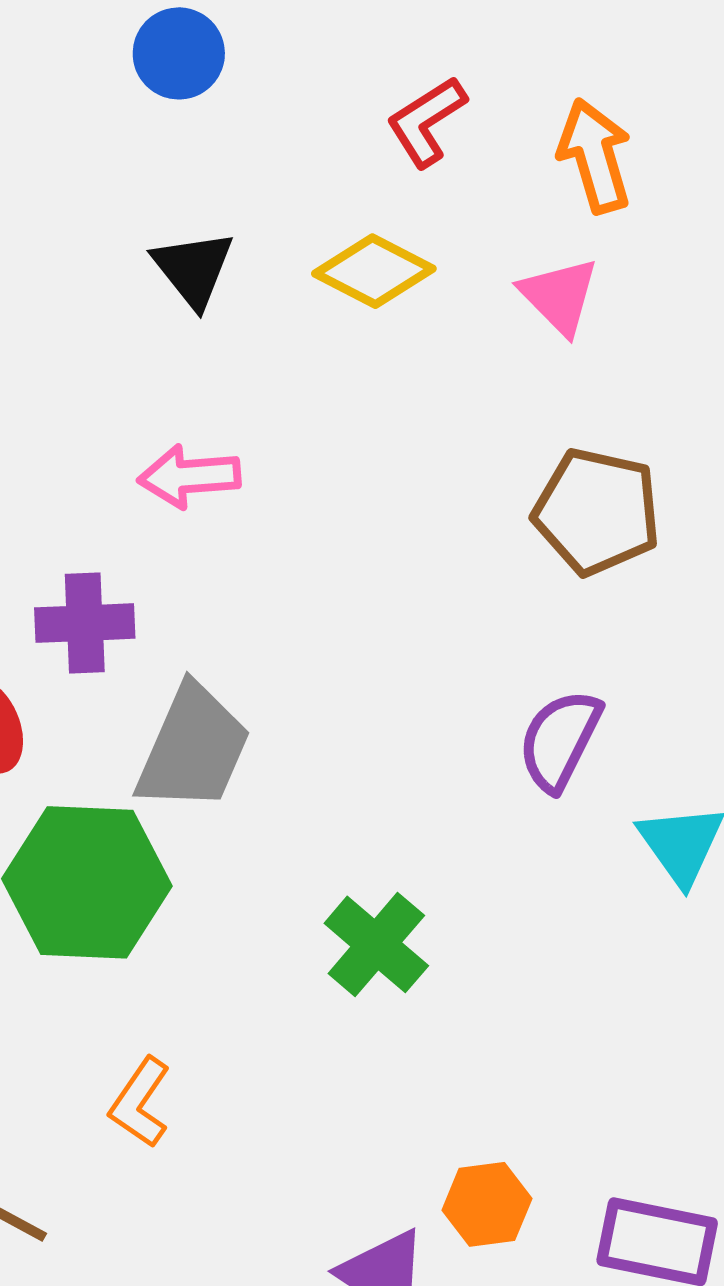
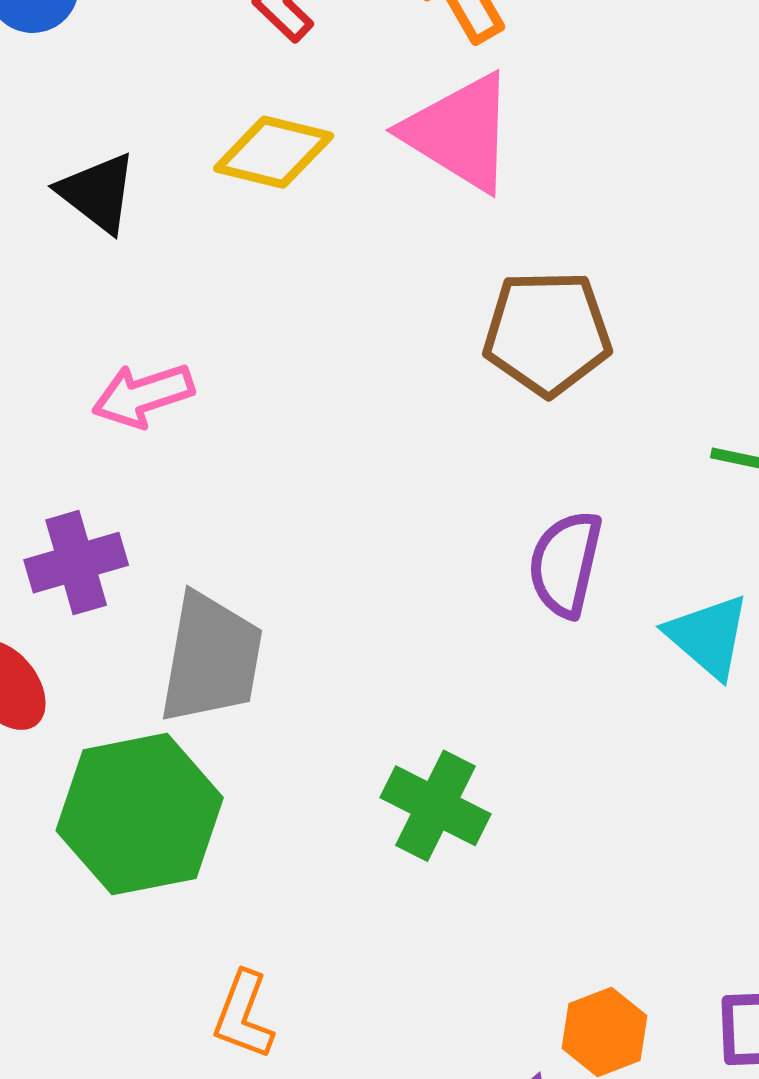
pink triangle: (559, 296) -> (460, 132), size x1.5

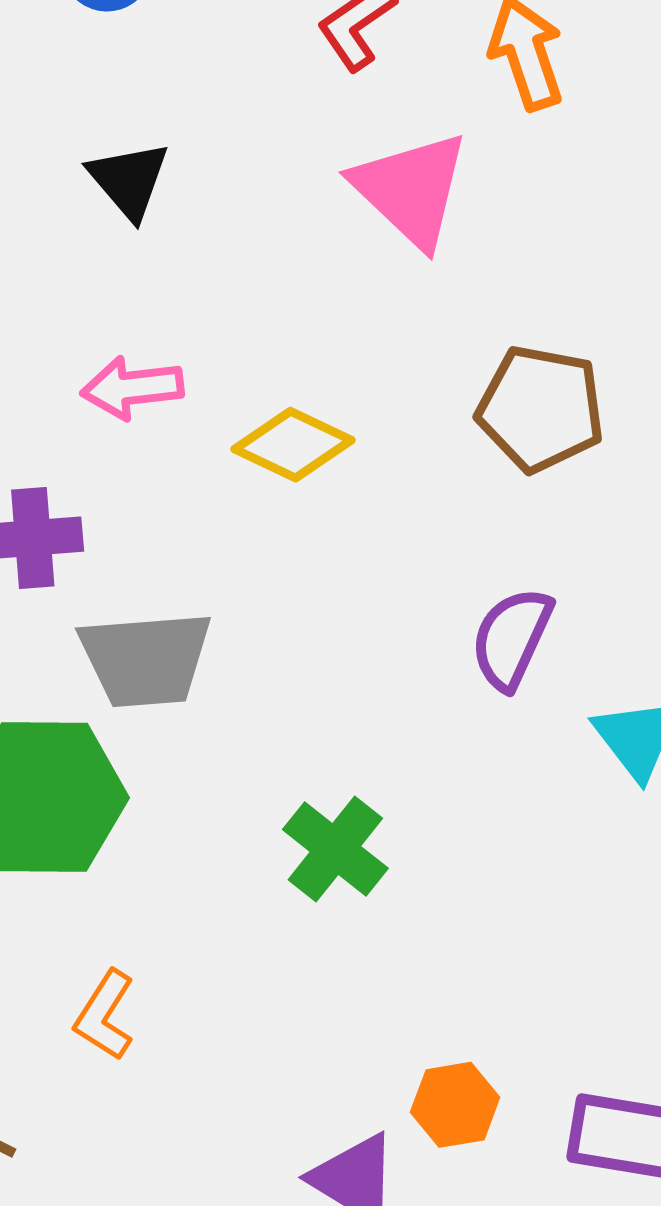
pink triangle: (460, 132) -> (411, 189), moved
yellow diamond: (274, 152) -> (293, 445), moved
gray trapezoid: (211, 658) -> (146, 659), turned 64

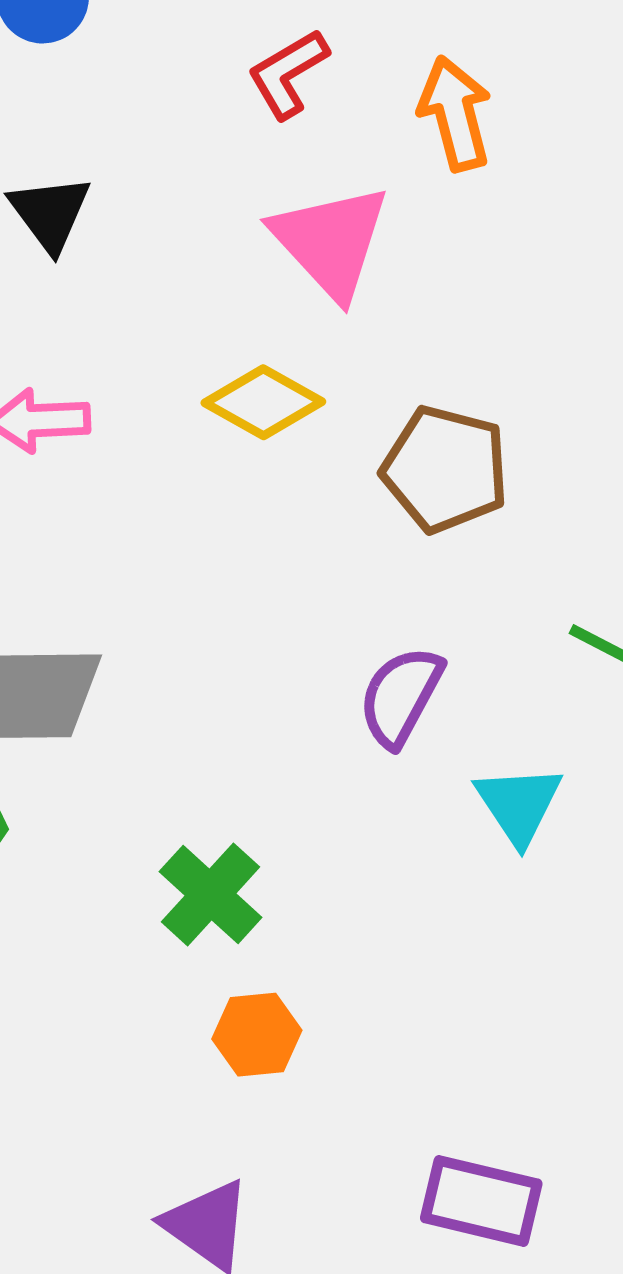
yellow diamond: (293, 445) -> (263, 402), moved
orange hexagon: (455, 1105) -> (257, 1035), moved

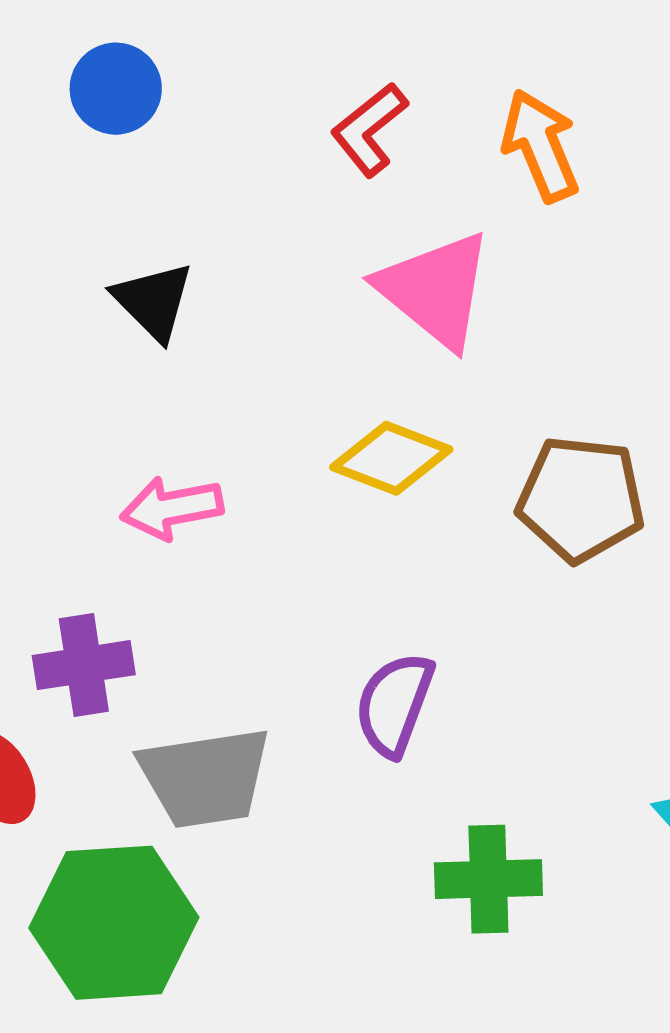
purple semicircle: (401, 696) -> (394, 704), moved
green cross: (211, 894) -> (488, 879), moved, turned -36

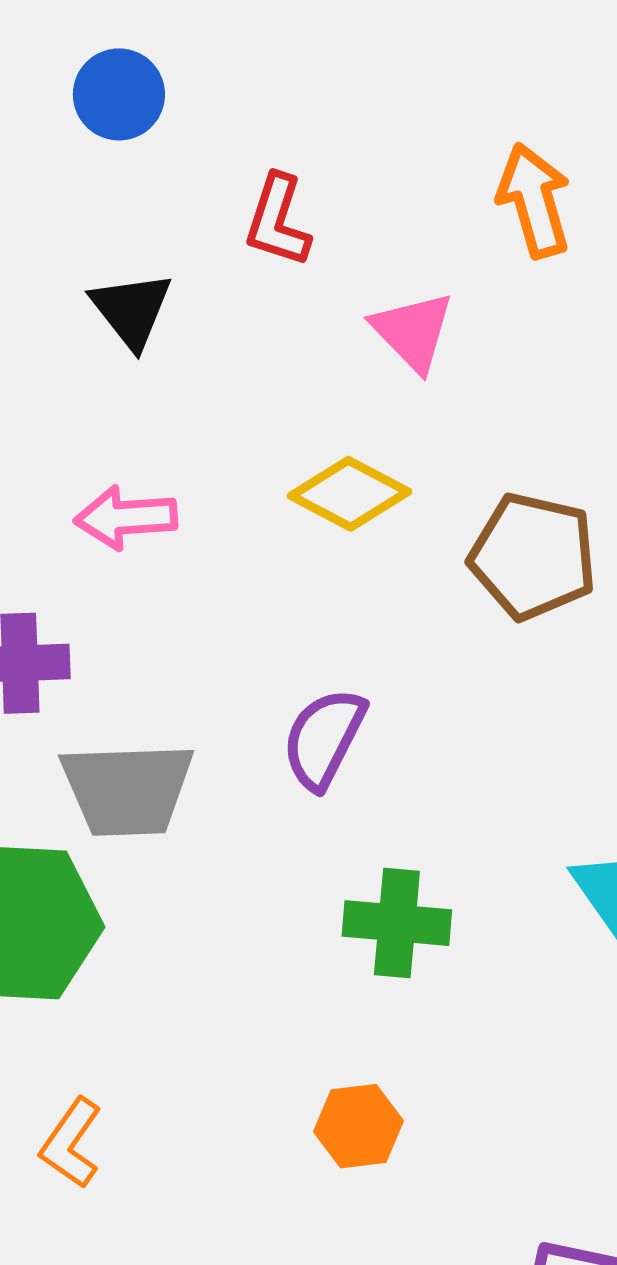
red L-shape: (369, 130) -> (278, 221), moved, turned -40
pink triangle: (435, 290) -> (413, 331), size x0.7

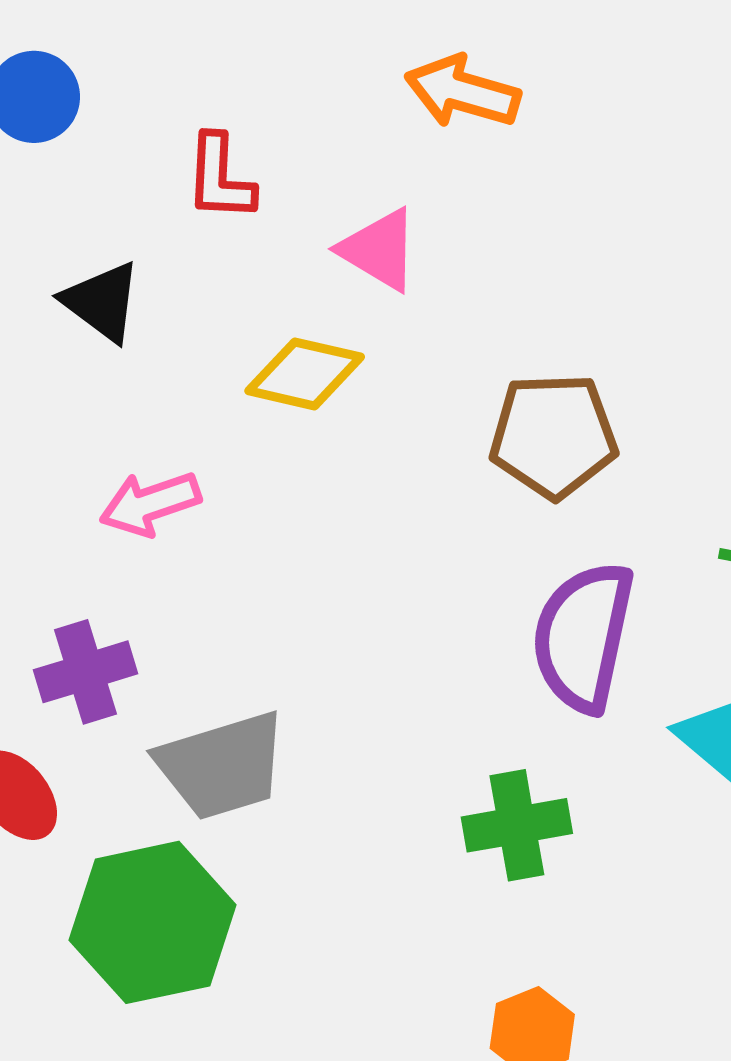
orange arrow: (534, 200) -> (462, 92), turned -43
yellow diamond: (349, 494) -> (305, 374), moved
purple semicircle: (324, 738) -> (583, 637), moved, size x1.4

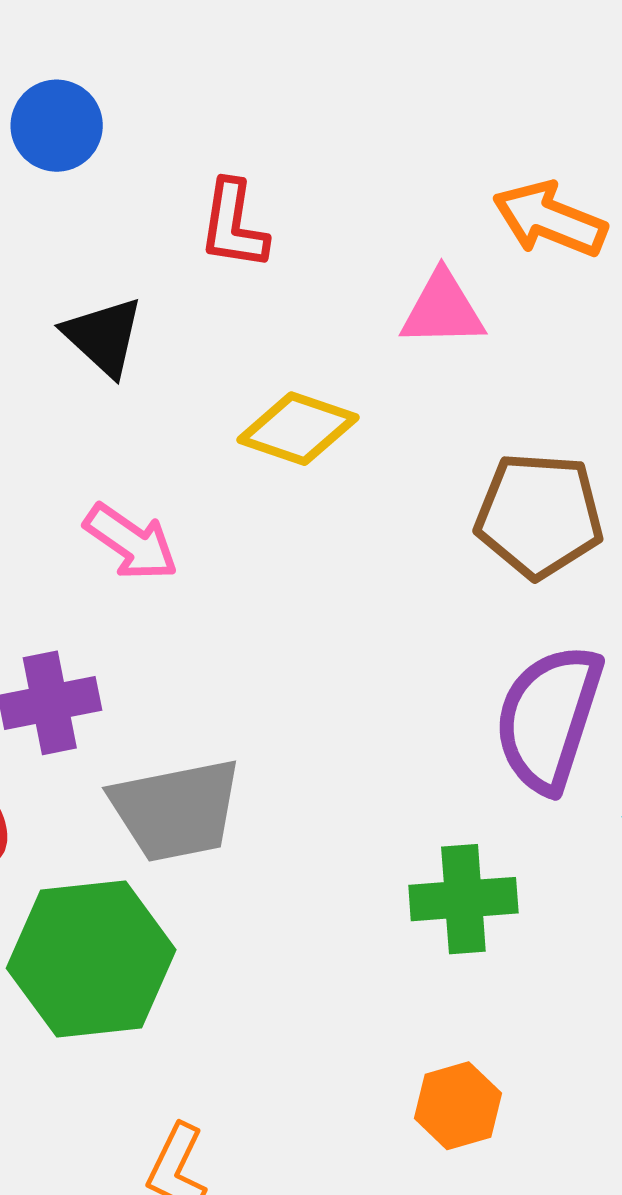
orange arrow: (462, 92) -> (550, 219), moved
pink triangle: (379, 250) -> (442, 309), moved, turned -38
pink arrow: (150, 504) -> (131, 542), turned -132

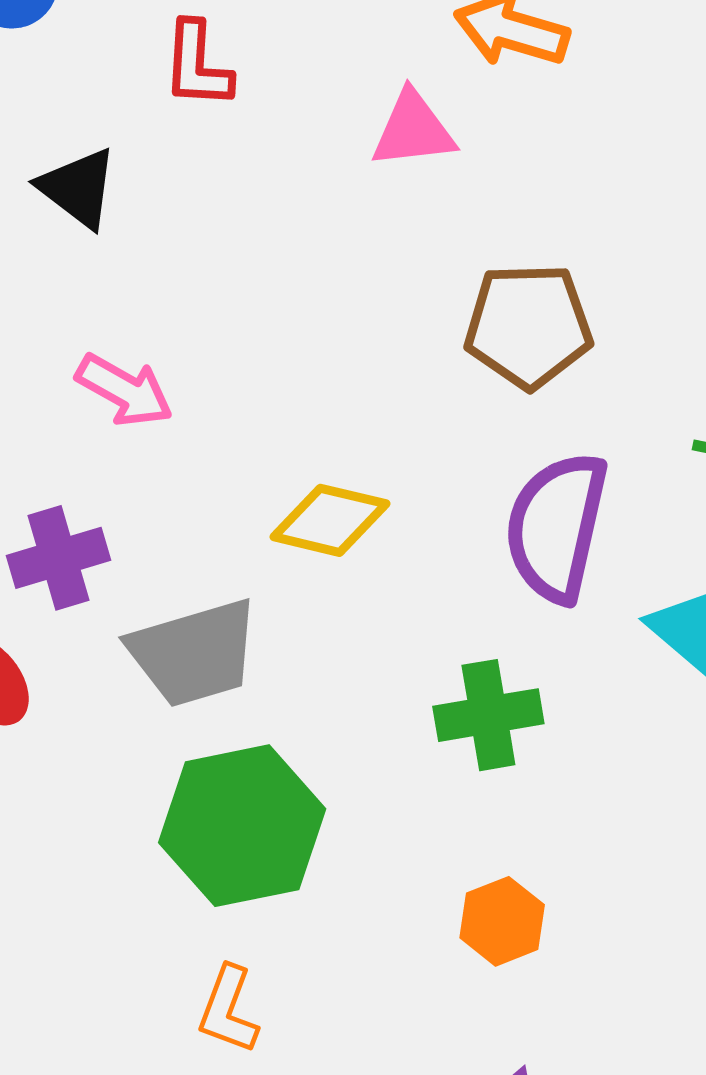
yellow diamond: (298, 429) -> (330, 520), moved
green hexagon: (91, 959) -> (242, 826), moved

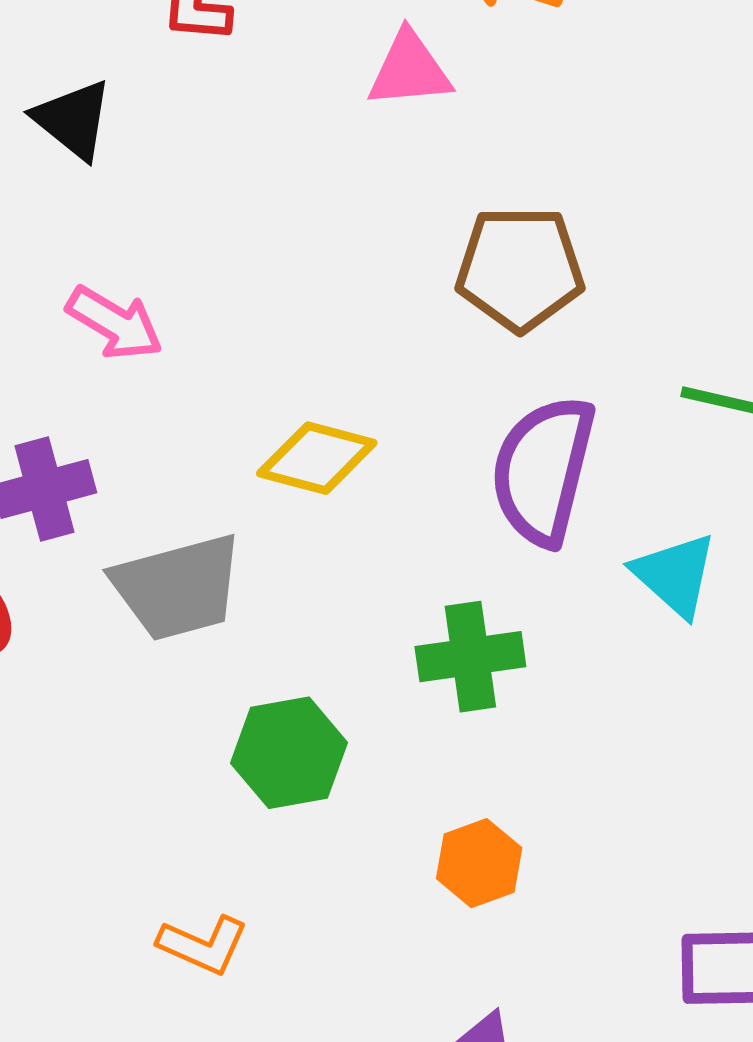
green hexagon: (242, 826) -> (289, 753), moved, size x0.7
orange L-shape: (228, 1010) -> (203, 945), turned -88

